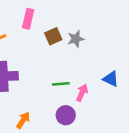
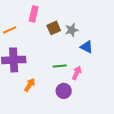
blue triangle: (111, 79) -> (87, 47), moved
orange arrow: (23, 120) -> (30, 85), moved

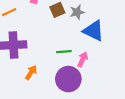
blue triangle: (87, 47) -> (94, 31), size x1.5
purple circle: (64, 91) -> (68, 79), size x1.5

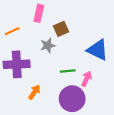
gray star: (77, 12) -> (48, 45), moved

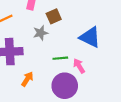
pink arrow: (87, 79) -> (79, 66), turned -56

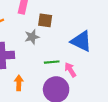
brown square: (54, 16) -> (45, 20), turned 32
orange arrow: (27, 79) -> (19, 83), turned -32

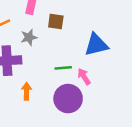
gray star: (32, 37) -> (29, 37), moved
blue triangle: (81, 41) -> (96, 45), turned -40

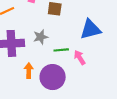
gray star: (29, 37) -> (41, 37), moved
purple circle: (68, 99) -> (53, 77), moved

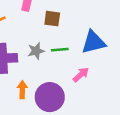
green line: (61, 50) -> (60, 50), moved
pink arrow: (80, 58) -> (81, 75), turned 80

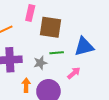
brown square: (52, 19) -> (50, 27), size x1.6
gray star: (36, 51) -> (40, 63), moved

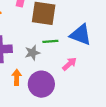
blue triangle: (84, 47) -> (81, 35), turned 35

